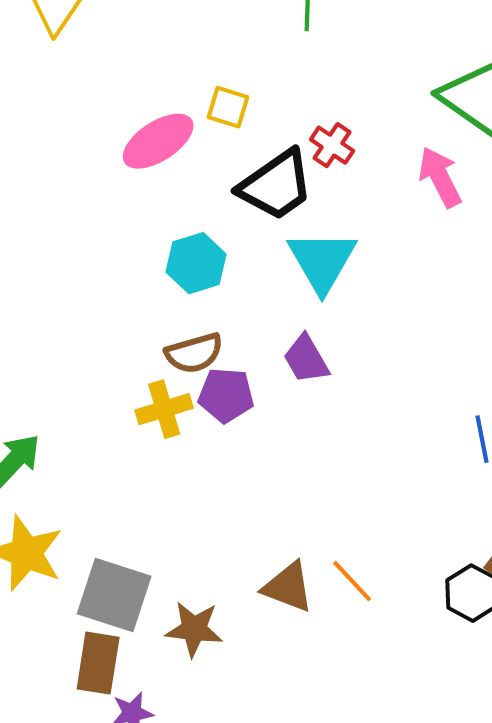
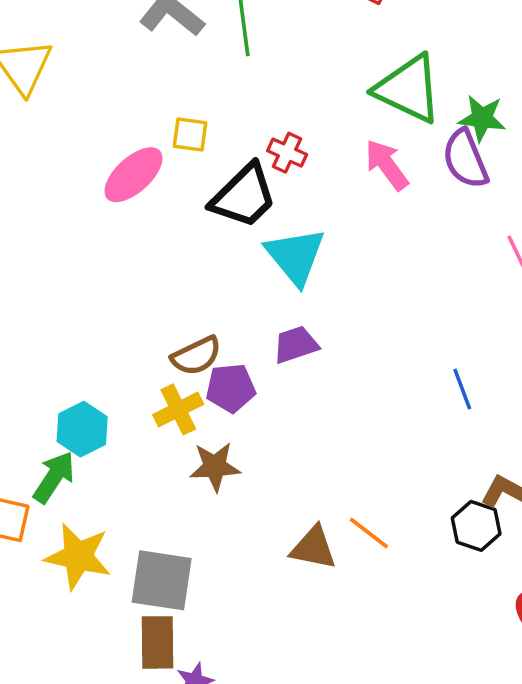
cyan hexagon: (196, 263) -> (82, 429), moved
purple trapezoid: (306, 359) -> (296, 345), turned 111
brown star: (194, 629) -> (215, 467), moved

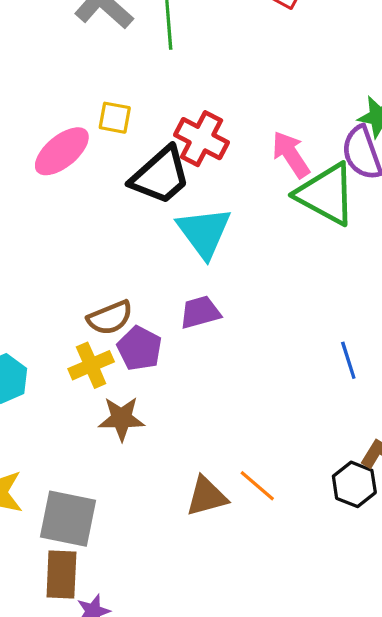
green triangle: (408, 89) -> (326, 194), moved
red cross: (287, 153) -> (201, 139), size x1.5
purple pentagon: (231, 388) -> (139, 348), turned 30
brown triangle: (313, 548) -> (207, 496), turned -30

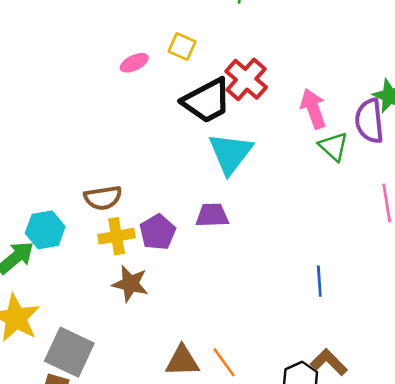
pink ellipse: (62, 151) -> (134, 63), size x0.6
green triangle: (326, 194) -> (333, 147), size x0.6
brown semicircle: (110, 318) -> (103, 198), moved

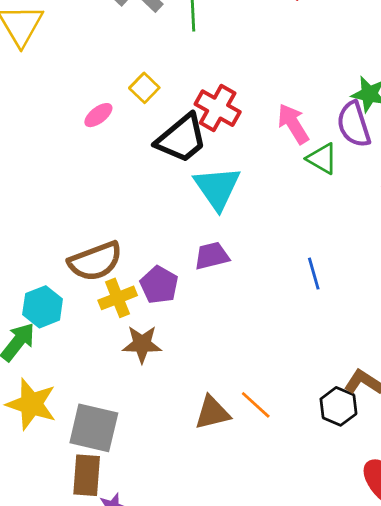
yellow square: (182, 46) -> (144, 88), turned 32
brown semicircle: (103, 198) -> (95, 261), size x1.4
blue line: (319, 281) -> (314, 274), moved

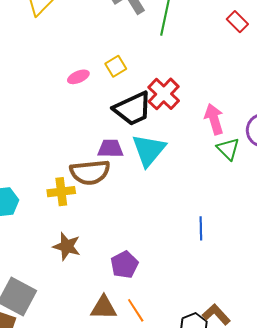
purple trapezoid: (212, 256) -> (110, 148), moved
brown semicircle: (95, 261) -> (90, 172), moved
purple pentagon: (159, 285) -> (124, 265), moved
yellow cross: (118, 298) -> (61, 192), moved

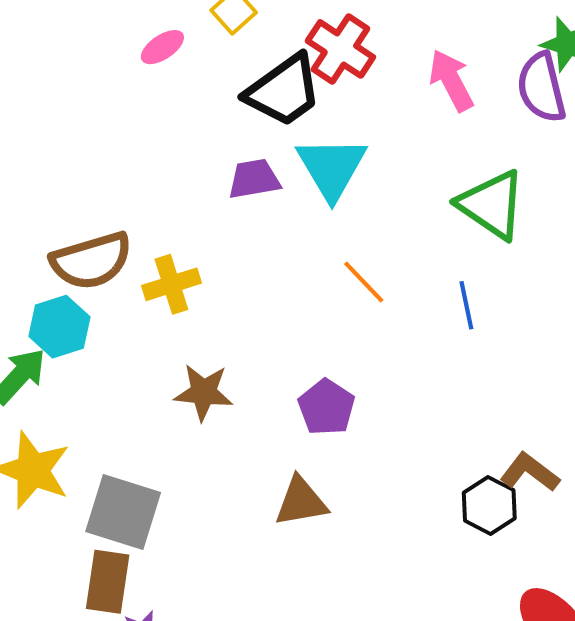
green triangle: (228, 149) -> (492, 205), moved, size x1.5
brown semicircle: (90, 172) -> (91, 261), moved
orange line: (136, 310) -> (364, 282), moved

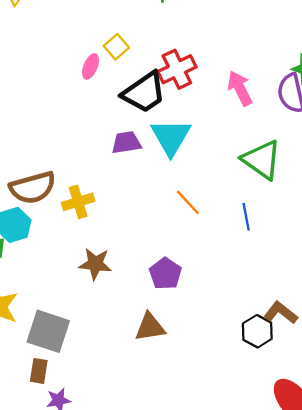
pink ellipse: (162, 47) -> (91, 66), moved, turned -35
red cross: (340, 49) -> (177, 69), turned 30
brown rectangle: (108, 582) -> (39, 371), size x0.7

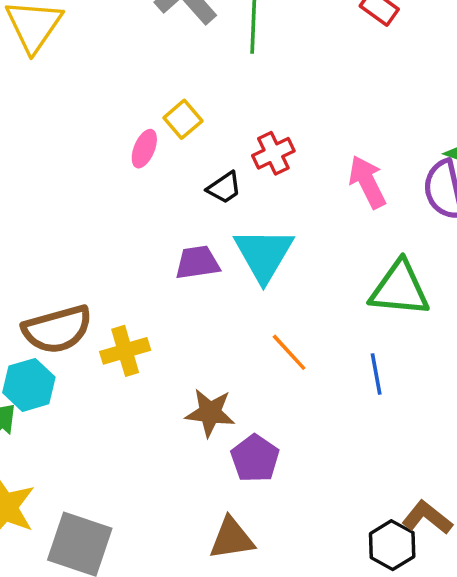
red cross: (177, 69) -> (273, 153), size x0.7
black trapezoid: (144, 92) -> (224, 188), size x0.5
green triangle: (262, 160) -> (400, 289), turned -30
brown star: (95, 264) -> (210, 413), moved

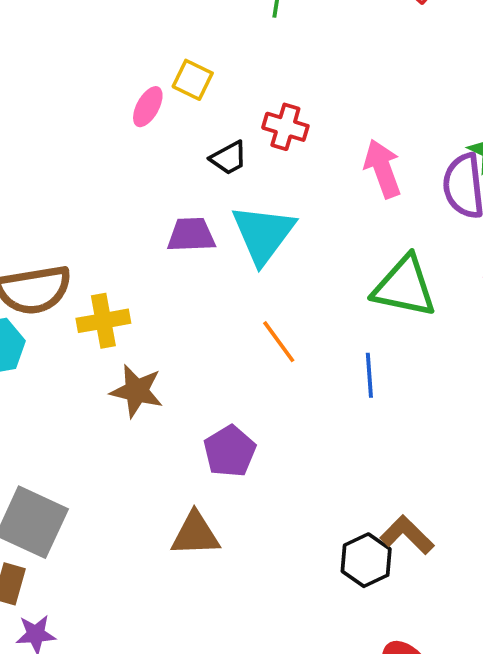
yellow square: (183, 119) -> (193, 80), turned -30
red cross: (273, 153) -> (285, 127), turned 36
brown star: (210, 413) -> (137, 391), moved

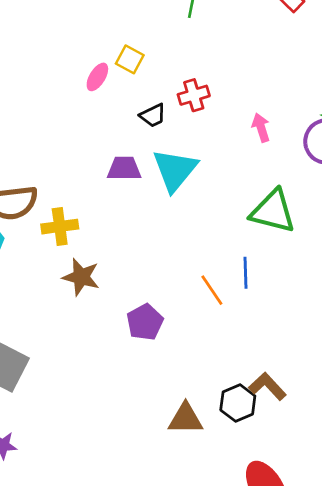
red cross: (285, 127) -> (194, 95), turned -36
pink arrow: (383, 169) -> (261, 128), size x0.7
orange line: (279, 342) -> (212, 290), moved
brown triangle: (195, 534) -> (186, 419), moved

